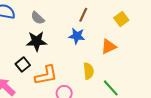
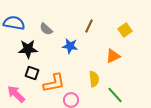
blue star: (77, 36) -> (70, 46), moved
black star: (37, 41) -> (28, 49), moved
black square: (23, 65) -> (32, 73), turned -32

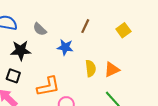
orange triangle: (113, 56) -> (112, 69), moved
black square: (32, 73) -> (13, 76), moved
yellow semicircle: (94, 79) -> (91, 68), moved

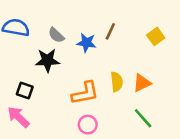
blue star: (65, 47) -> (86, 43), moved
black star: (21, 50) -> (47, 60), moved
orange L-shape: (48, 86) -> (85, 93), moved

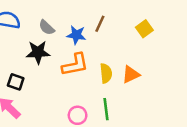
orange L-shape: (85, 93) -> (75, 65), moved
green line: (143, 118) -> (106, 109), moved, turned 35

